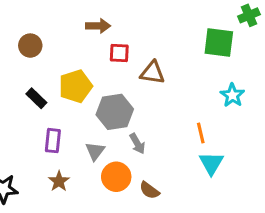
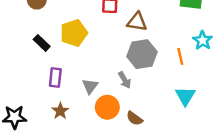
gray hexagon: (115, 112) -> (142, 54), moved
orange line: (201, 133) -> (180, 57), moved

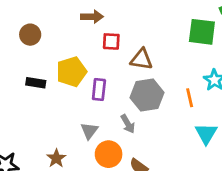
black rectangle: (42, 43) -> (36, 83), turned -35
purple rectangle: (55, 78) -> (99, 90), moved
cyan triangle: (185, 96) -> (206, 134), moved

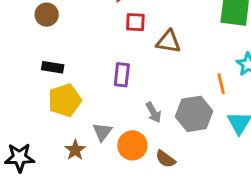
yellow pentagon: (71, 72) -> (65, 100), moved
gray hexagon: (147, 95) -> (194, 114), moved
gray triangle: (89, 131) -> (102, 132), moved

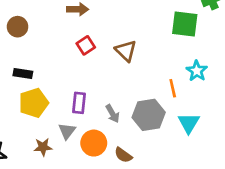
red square: (135, 22) -> (86, 45), moved, turned -36
brown triangle: (168, 42) -> (126, 51), turned 35
purple rectangle: (122, 75) -> (79, 103), moved
brown star: (75, 150) -> (43, 147), turned 30

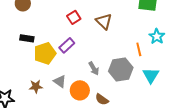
yellow pentagon: (34, 103) -> (45, 53), moved
purple rectangle: (79, 103) -> (67, 45), moved, turned 42
gray triangle: (67, 131) -> (60, 81), turned -32
brown star: (43, 147) -> (36, 86), moved

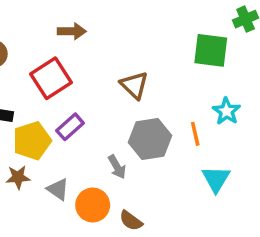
red square: (74, 17) -> (51, 78), moved, size x1.6
gray hexagon: (121, 69) -> (150, 139), moved
brown star: (36, 86) -> (18, 177), moved

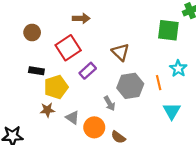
purple rectangle: (70, 127) -> (88, 71), moved

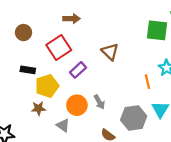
gray hexagon: (130, 86) -> (134, 118), moved
gray triangle: (72, 118) -> (63, 125), moved
orange circle: (94, 127) -> (77, 105), moved

